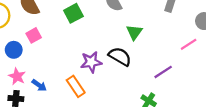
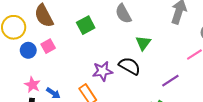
blue circle: (14, 50) -> (28, 50), moved

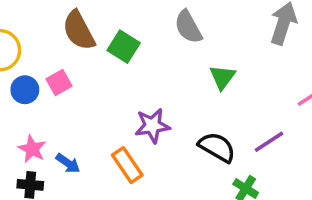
brown semicircle: (44, 16) -> (79, 30), moved
green square: (86, 25) -> (124, 47), turned -30
black semicircle: (130, 66) -> (217, 147), moved

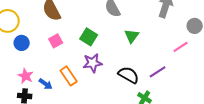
green square: (124, 47) -> (89, 37), moved
pink square: (59, 83) -> (56, 41), moved
orange rectangle: (127, 165) -> (69, 76), moved

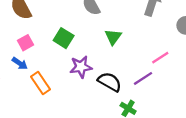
pink line: (181, 47) -> (160, 58), moved
purple star: (93, 63) -> (81, 67), moved
blue arrow: (46, 84) -> (20, 63), moved

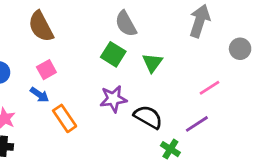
green square: (64, 38) -> (113, 54), moved
purple line: (143, 78) -> (197, 124), moved

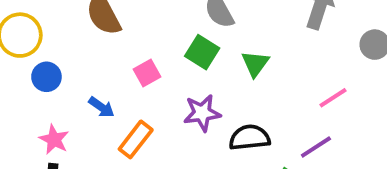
pink square: (46, 70) -> (147, 73), moved
black semicircle: (148, 117) -> (250, 138), turned -36
orange rectangle: (65, 118) -> (136, 139), turned 72

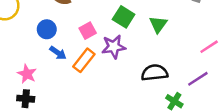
blue circle: (46, 77) -> (47, 29), moved
purple star: (202, 113) -> (114, 47), moved
orange rectangle: (136, 139) -> (84, 60), moved

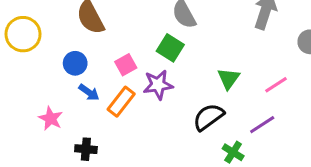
green triangle: (158, 24) -> (228, 79), moved
black semicircle: (155, 73) -> (209, 117), turned -30
black cross: (26, 99) -> (86, 149), moved

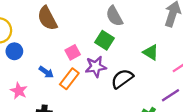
blue circle: (75, 63) -> (14, 51), moved
green triangle: (228, 79) -> (151, 52), moved, turned -35
black semicircle: (209, 117) -> (122, 79), moved

